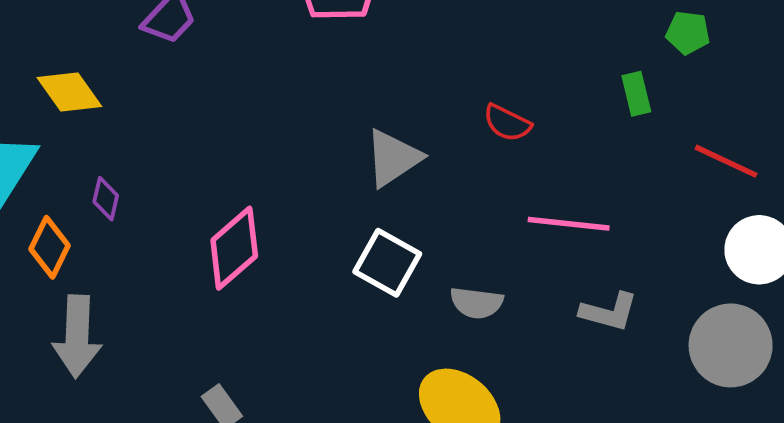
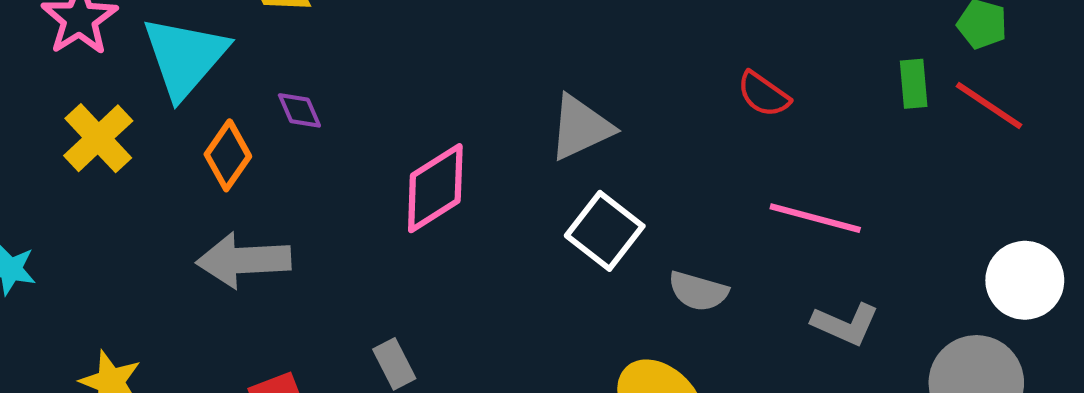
gray triangle: (393, 158) -> (581, 127), moved
red line: (726, 161) -> (989, 106), moved
purple diamond: (106, 199) -> (299, 110), turned -45
gray arrow: (77, 336) -> (244, 260), turned 76

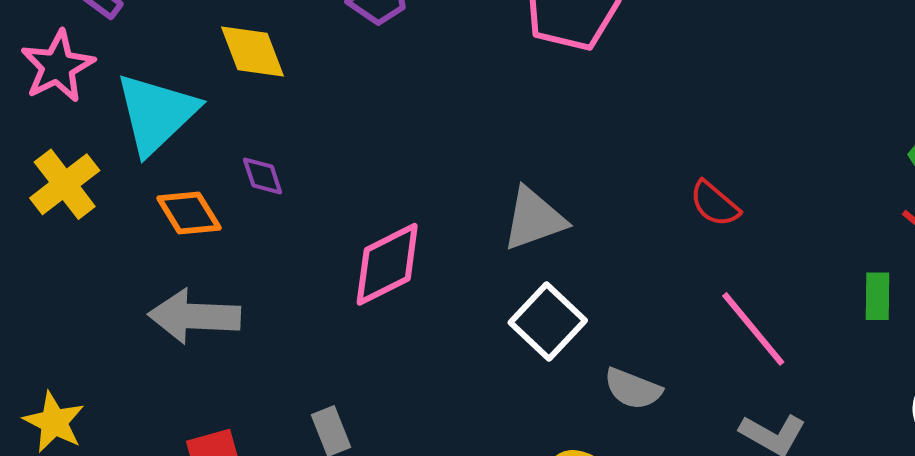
green rectangle: (914, 84) -> (877, 296), moved
orange diamond: (228, 155) -> (189, 213), turned -72
pink line: (815, 218) -> (753, 329), turned 30

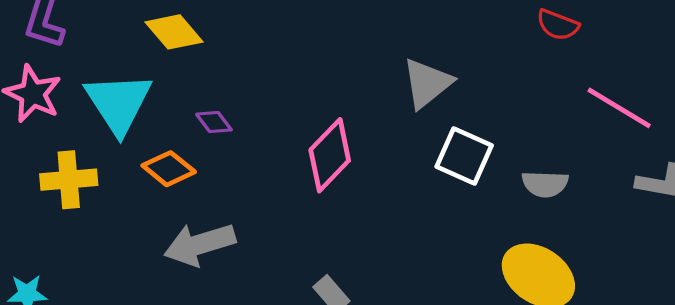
yellow cross: (65, 184) -> (69, 180), turned -38

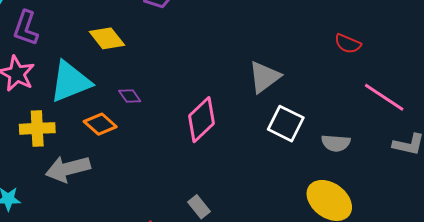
cyan triangle: (118, 103) -> (70, 82), turned 39
gray arrow: (200, 244) -> (68, 169), moved

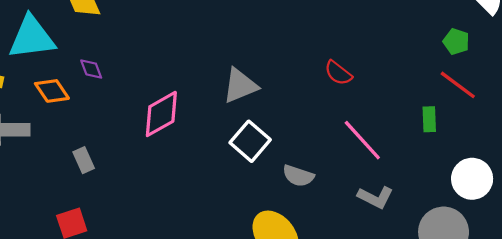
gray rectangle: (199, 207) -> (84, 160), moved

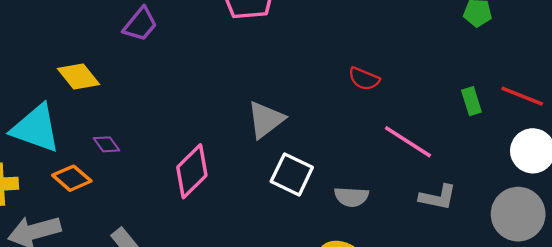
cyan triangle: (32, 37) -> (36, 128), turned 42
red line: (458, 85) -> (522, 96), moved

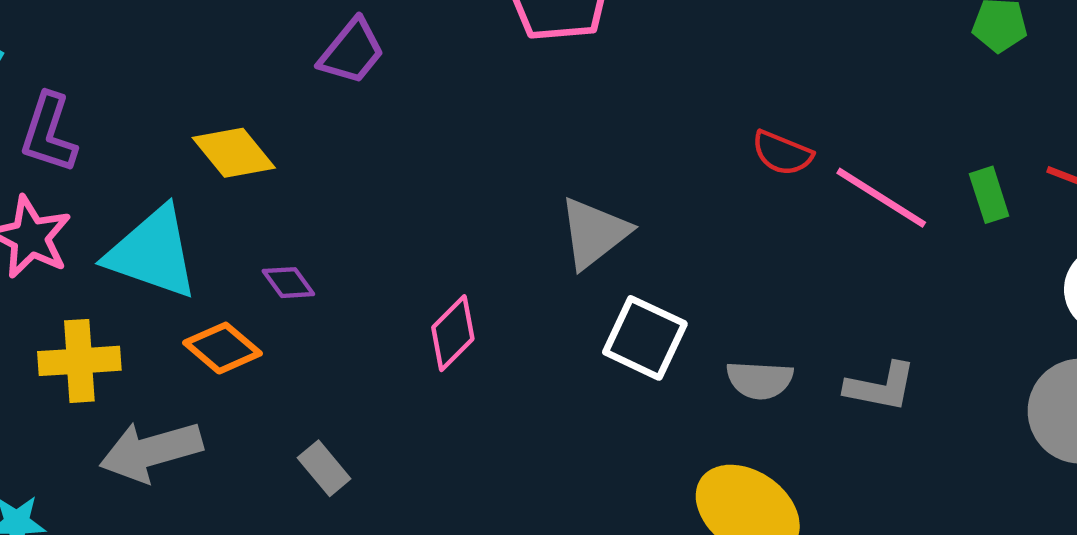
pink line: (408, 142) -> (881, 198), moved
pink diamond: (192, 171) -> (453, 333), size x0.7
gray L-shape: (438, 197) -> (881, 387), moved

